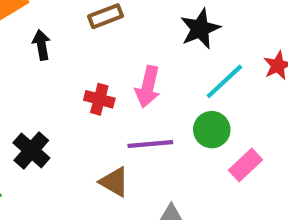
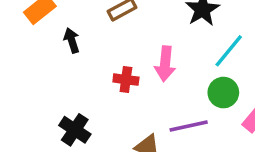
purple line: (150, 144) -> (189, 126), moved

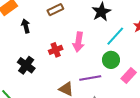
red cross: (126, 80) -> (56, 50), turned -32
black cross: (75, 130) -> (26, 65), moved

